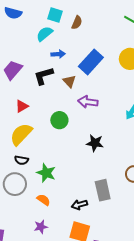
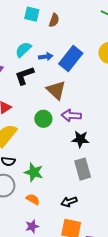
cyan semicircle: (45, 34) -> (23, 50), moved
blue arrow: (58, 54) -> (46, 57), moved
brown triangle: (69, 81) -> (56, 90), moved, size x1.5
purple arrow: (88, 102) -> (71, 116), moved
gray rectangle: (103, 190) -> (83, 169), moved

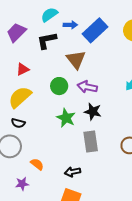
green star: (34, 172) -> (66, 118), moved
purple star: (32, 226) -> (22, 184), moved

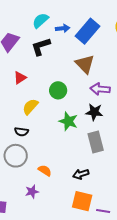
brown triangle: (76, 60) -> (85, 64), moved
purple arrow: (87, 87) -> (100, 89), moved
yellow semicircle: (20, 97) -> (30, 107), moved, size x0.7

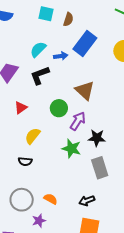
blue rectangle: (88, 31) -> (85, 43), moved
purple arrow: (100, 89) -> (78, 121), moved, turned 120
green circle: (58, 90) -> (59, 108), moved
gray circle: (16, 156) -> (22, 200), moved

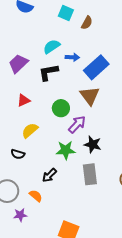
blue rectangle: (85, 43) -> (96, 67), moved
green star: (71, 148) -> (66, 150), turned -30
black arrow: (87, 201) -> (49, 175), moved, turned -35

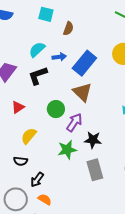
brown semicircle: (87, 23) -> (68, 29), moved
black arrow: (49, 175) -> (37, 180), moved

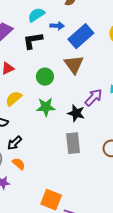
purple arrow: (74, 122) -> (94, 97), moved
green star: (67, 150) -> (46, 107), moved

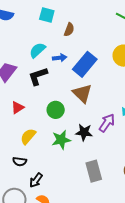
black star: (76, 113) -> (84, 132), moved

